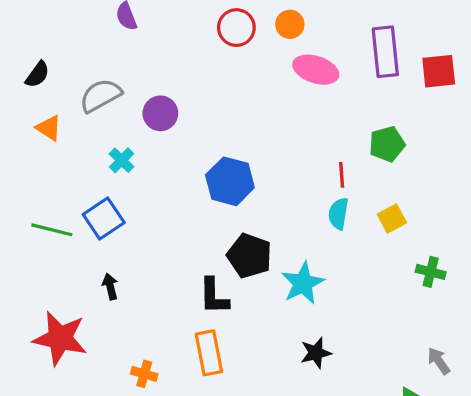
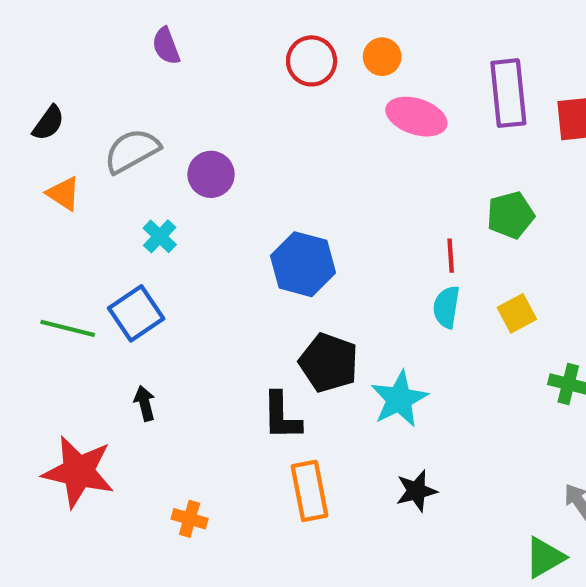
orange rectangle: (209, 353) -> (309, 491), moved

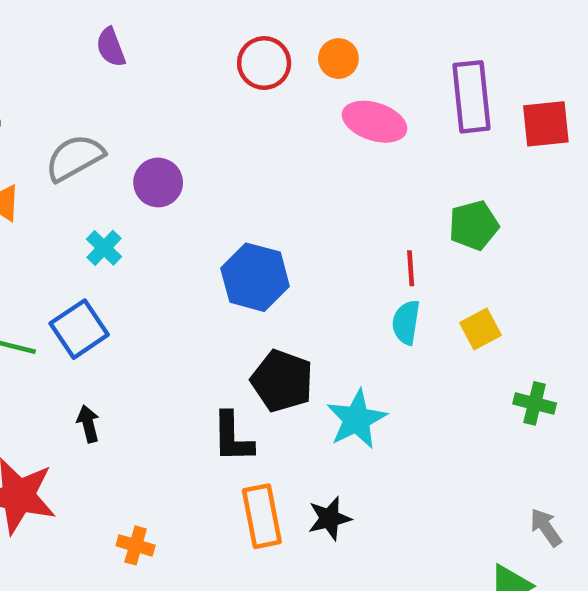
black star: (416, 491) -> (329, 518), moved

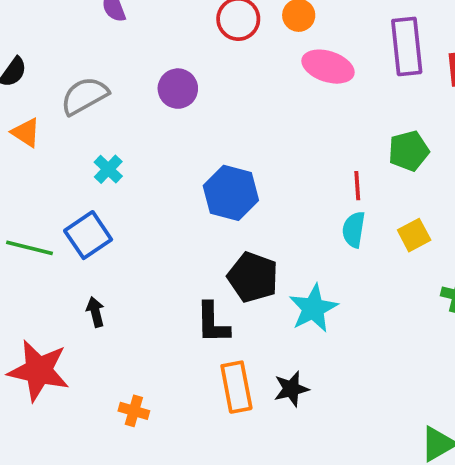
purple circle: (158, 183) -> (178, 89), moved

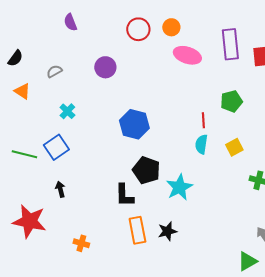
gray semicircle: (84, 96) -> (54, 71), size x0.6

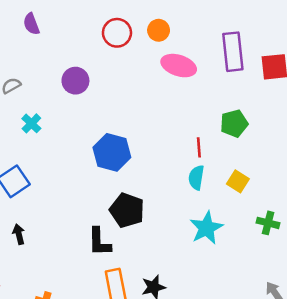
cyan cross: (67, 111) -> (31, 123), moved
yellow square: (234, 147) -> (238, 181), turned -30
cyan star: (179, 187) -> (206, 228), moved

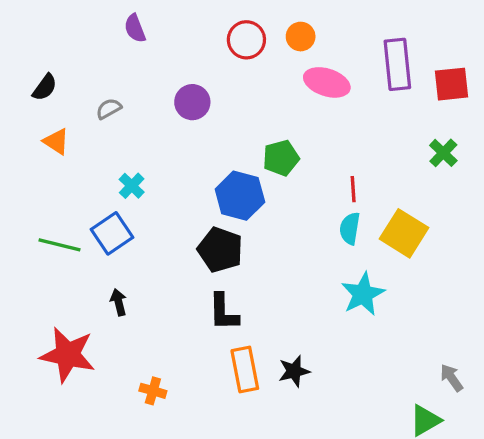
cyan cross: (31, 123) -> (132, 186), moved
green pentagon: (234, 123) -> (281, 158), moved
yellow square: (238, 181) -> (404, 233), size x1.6
black pentagon: (127, 210) -> (220, 250), moved
green cross: (268, 223) -> (443, 153), moved, turned 30

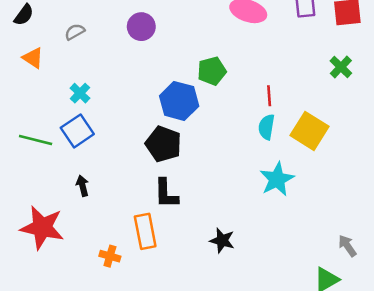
cyan cross: (132, 186) -> (80, 93), moved
orange rectangle: (245, 369) -> (145, 231), moved
black star: (294, 371) -> (222, 241), turned 30

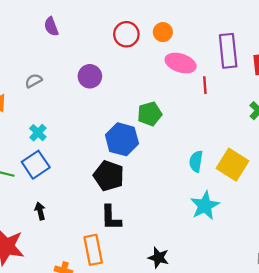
red line: (269, 96) -> (205, 85), moved

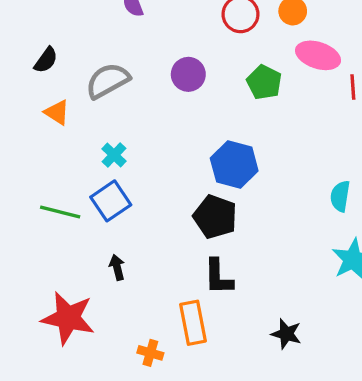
gray semicircle: (34, 81) -> (108, 81), size x1.8
green pentagon: (150, 114) -> (264, 82), moved, turned -30

